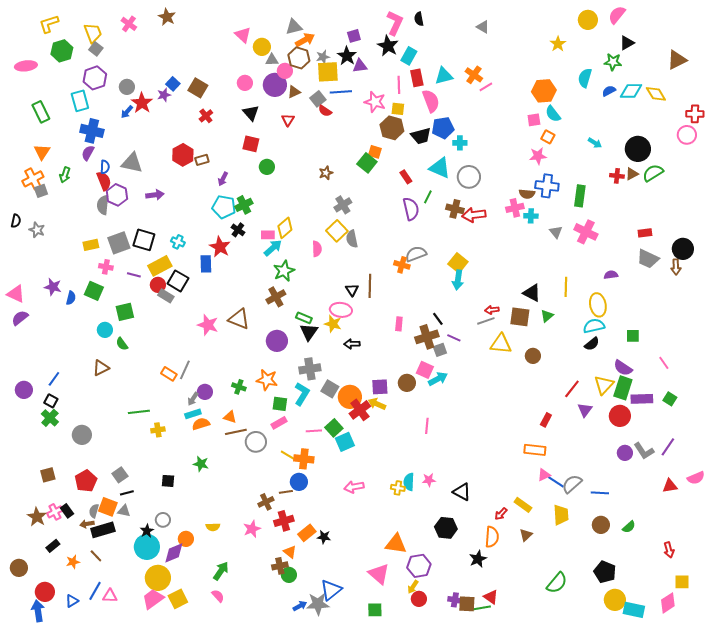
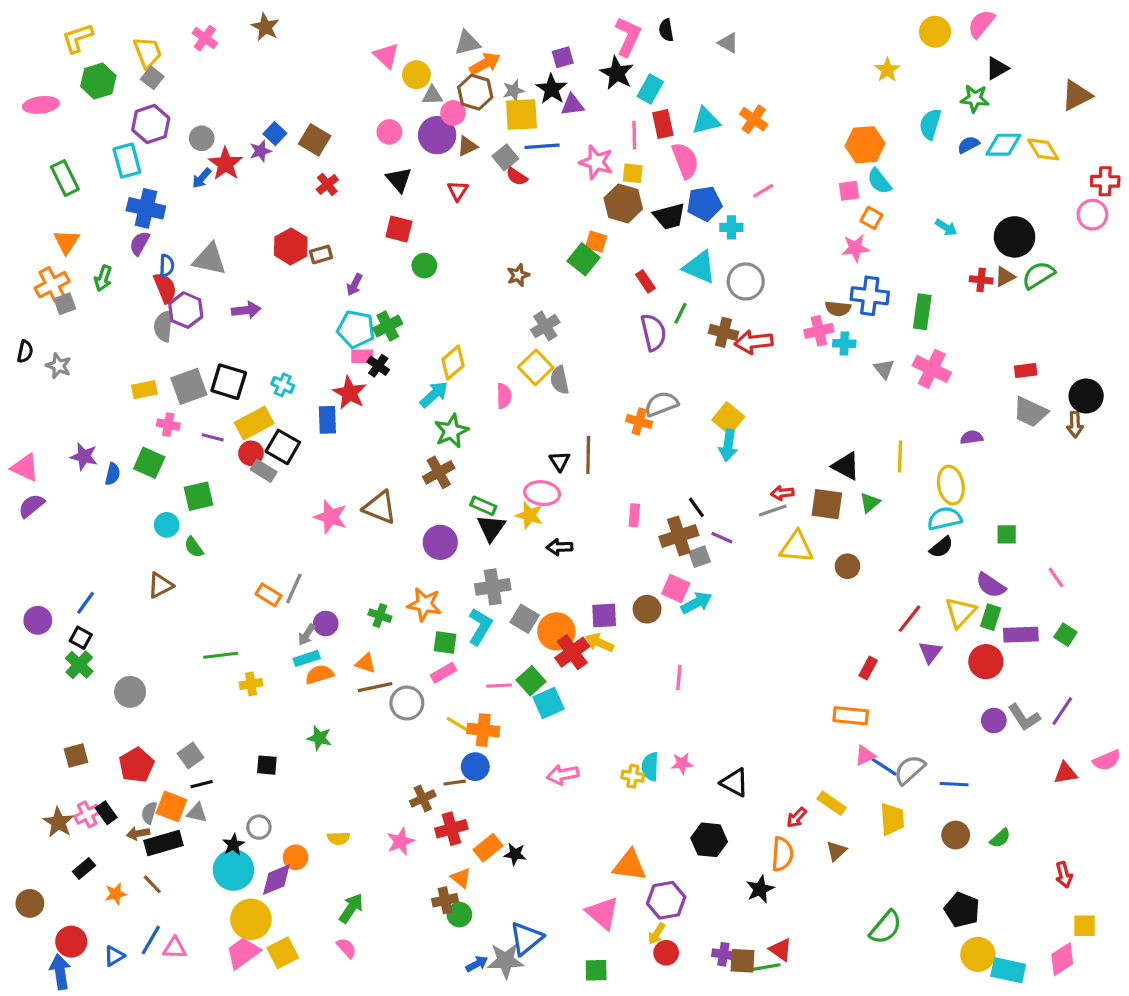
gray triangle: (483, 27) -> (728, 43), moved
pink line: (486, 87) -> (763, 191), moved
pink rectangle: (268, 235) -> (362, 356), moved
green rectangle: (623, 388) -> (991, 617), size x0.7

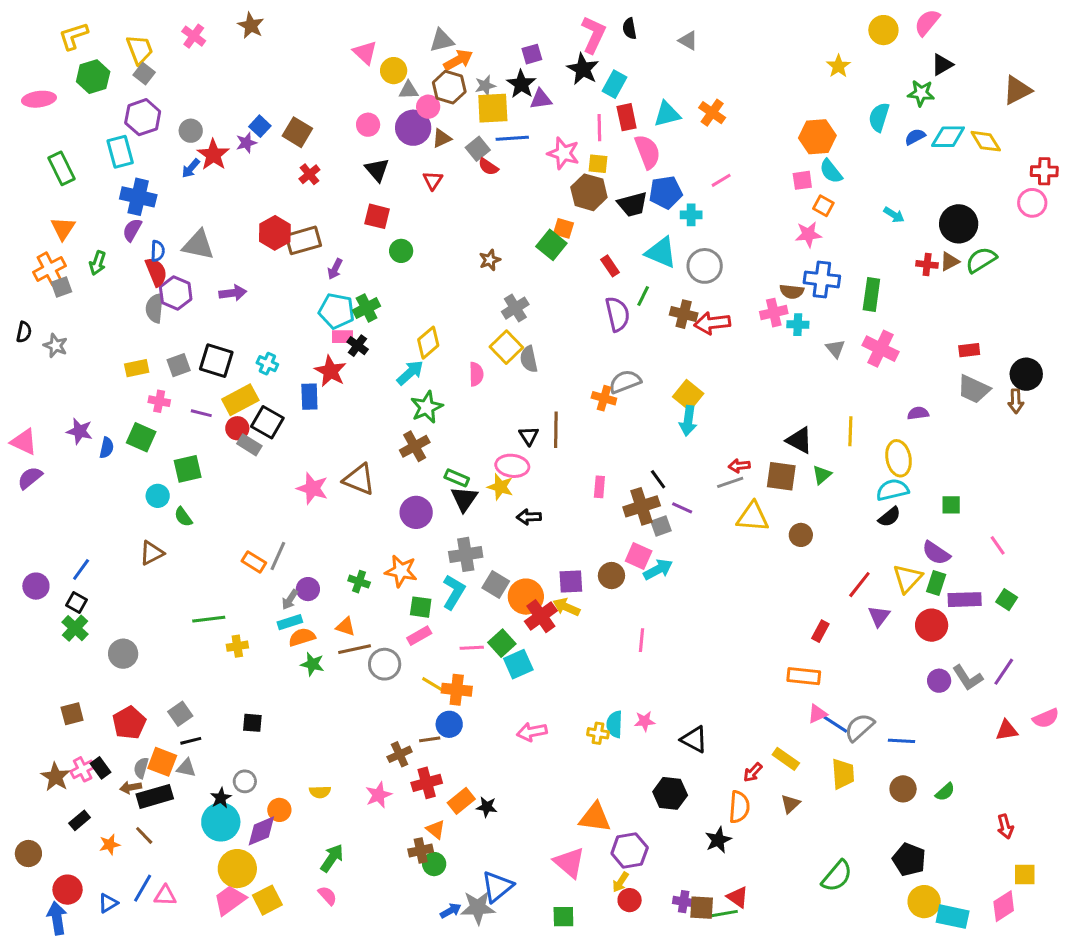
brown rectangle: (321, 254) -> (303, 240), size x1.6
gray square: (189, 386) -> (179, 365), size x0.7
green star: (319, 738) -> (312, 664), moved

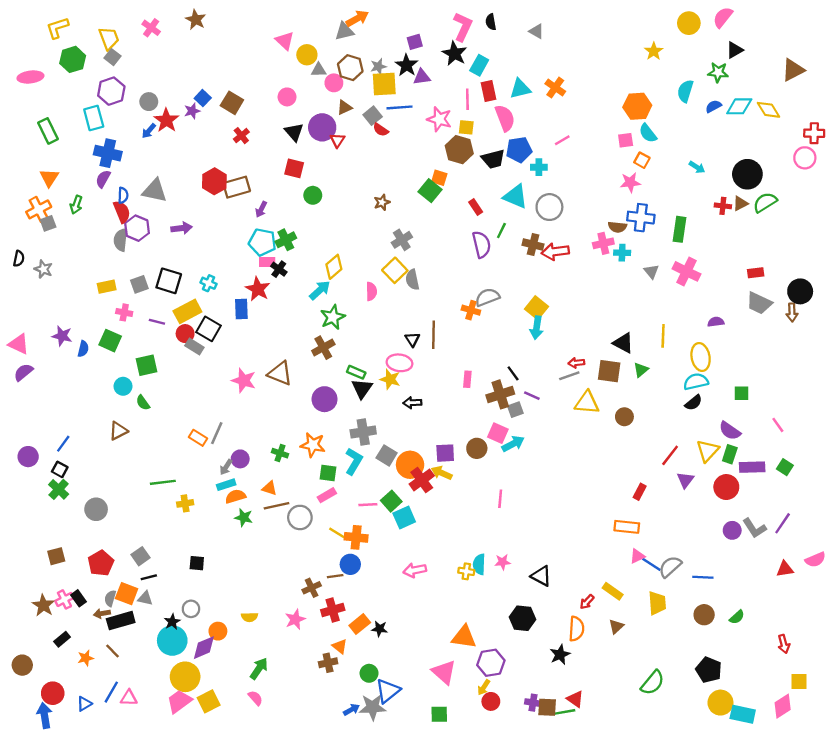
orange arrow: (458, 60) -> (357, 18), moved
purple circle: (413, 128) -> (322, 127), moved
green circle: (434, 864) -> (369, 673), moved

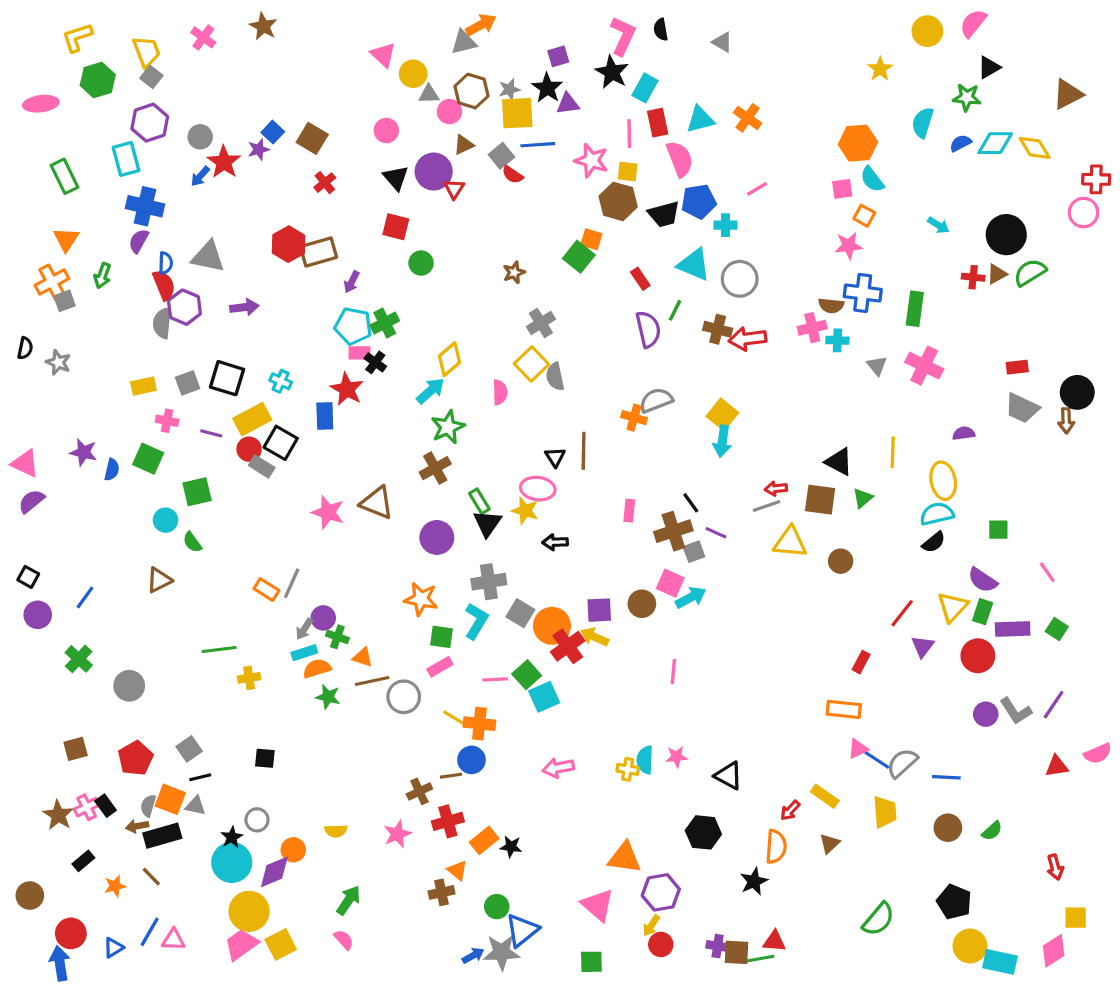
green rectangle: (356, 372) -> (479, 501), turned 36
green cross: (280, 453) -> (337, 637), moved
black square: (60, 469) -> (28, 577), moved
red triangle: (575, 699) -> (774, 941), turned -30

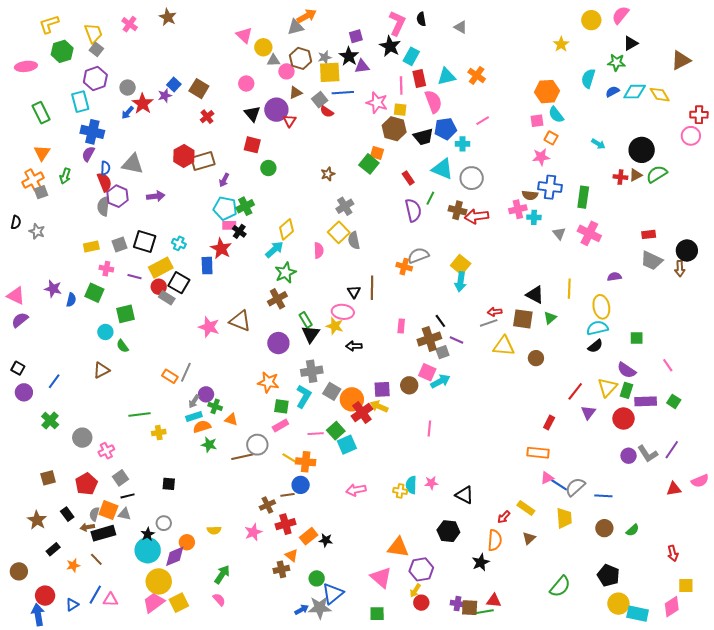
brown line: (372, 681) -> (242, 457), moved
pink cross: (87, 807) -> (106, 451), moved

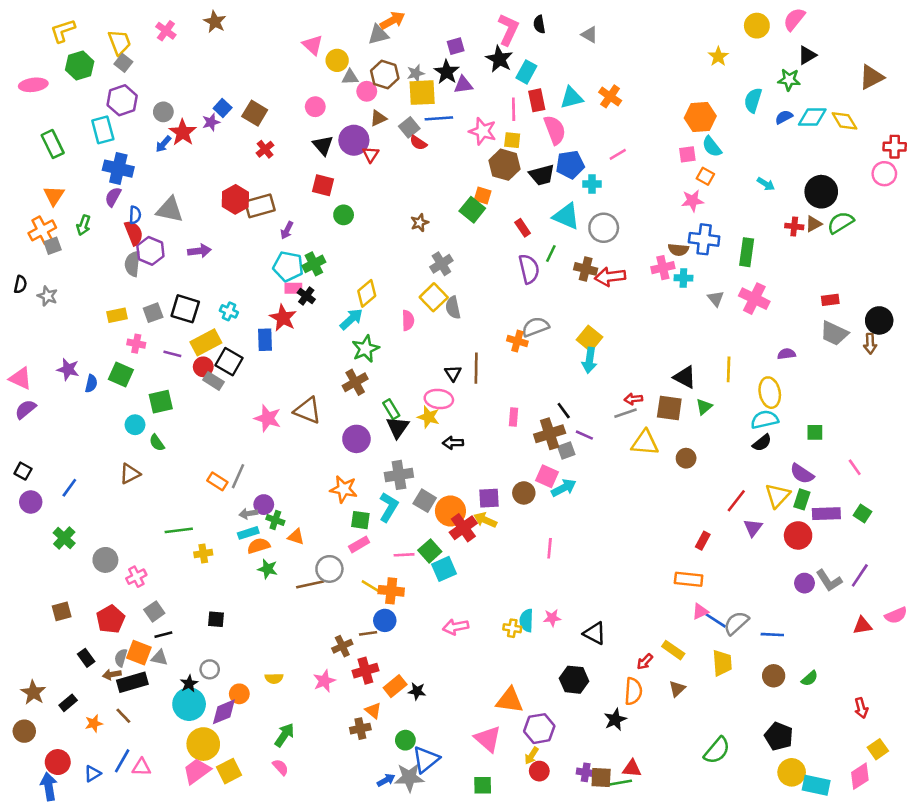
gray arrow: (194, 401) -> (248, 514), turned 48
brown star: (37, 520) -> (33, 693), moved
yellow square: (686, 585) -> (878, 749), turned -35

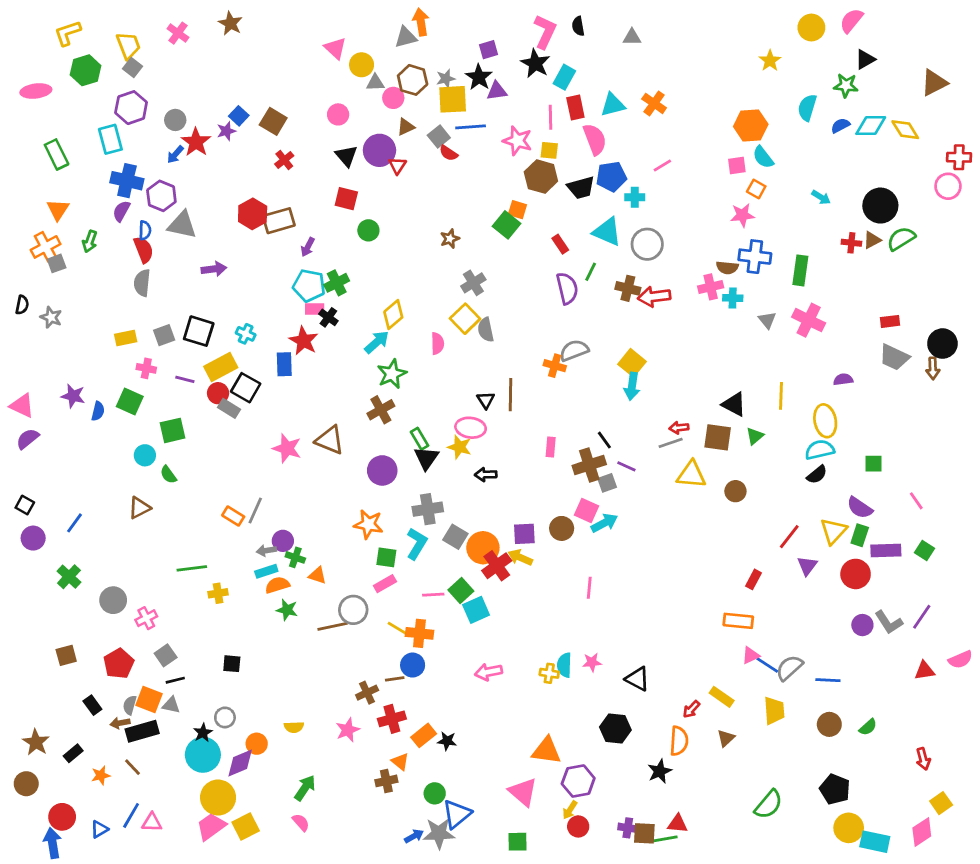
orange arrow: (392, 20) -> (421, 22), turned -70
gray triangle: (589, 35) -> (632, 37), turned -30
purple hexagon: (150, 251) -> (161, 196), moved

